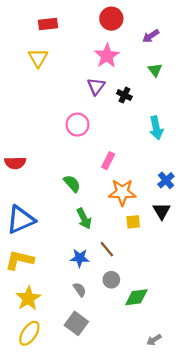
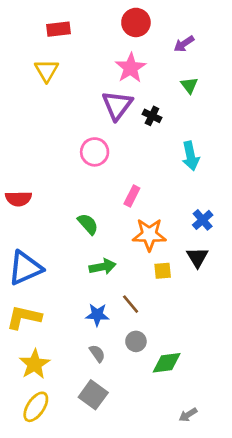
purple triangle: (96, 86) -> (117, 105), size x1.4
green arrow: (84, 219) -> (103, 267), turned -75

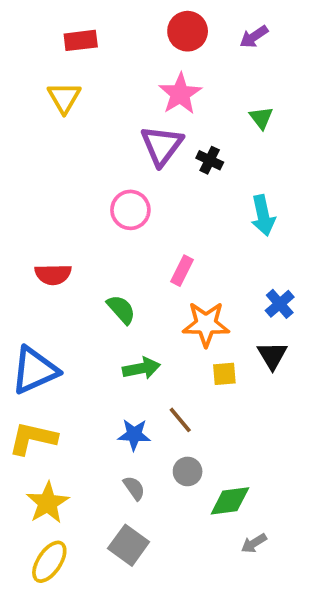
purple arrow: (184, 44) -> (254, 37), moved
red semicircle: (19, 199) -> (53, 274), moved
gray arrow: (188, 415) -> (254, 543), moved

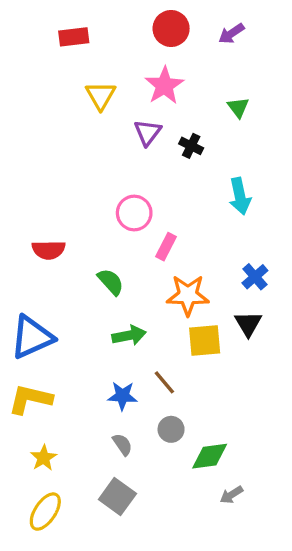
yellow triangle: (64, 98) -> (101, 96), moved
purple triangle: (162, 145) -> (148, 132), size x0.7
pink circle: (130, 210) -> (134, 213), moved
yellow square: (224, 374) -> (205, 340), size x1.5
yellow star: (48, 503) -> (44, 458), size x0.7

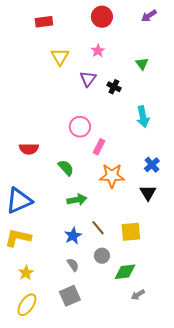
purple arrow: (231, 34) -> (149, 16), moved
pink star: (164, 86) -> (98, 51), size x0.6
yellow square: (205, 340) -> (131, 232), moved
blue star: (122, 396) -> (73, 236), turned -30
gray square: (117, 496) -> (70, 296), turned 30

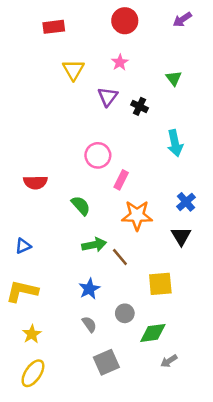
blue triangle: (19, 201) -> (23, 246), size x0.5
brown line: (98, 228) -> (120, 257), moved
gray square: (70, 296) -> (106, 362), moved

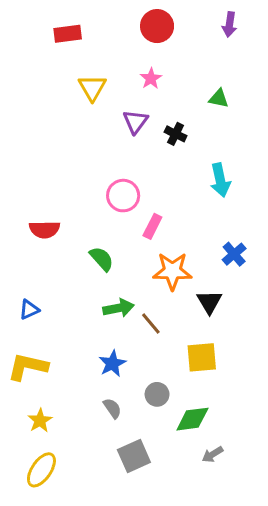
purple arrow: (182, 19) -> (229, 25), turned -48
green triangle: (174, 78) -> (219, 98), turned -42
black triangle: (181, 236) -> (209, 302), moved

